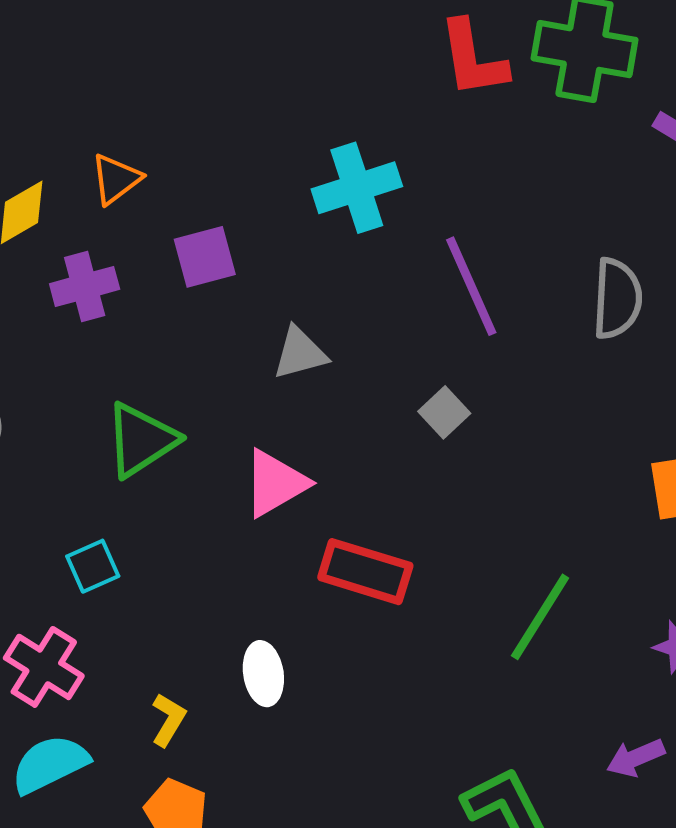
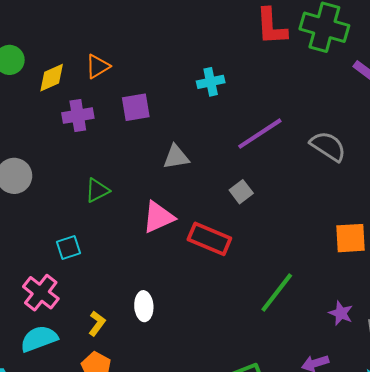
cyan cross: (357, 188) -> (211, 82), size x0.7
purple line: (471, 286) -> (260, 134), turned 75
gray semicircle: (617, 299) -> (328, 146), turned -66
green triangle: (141, 440) -> (97, 190), size x0.7
red rectangle: (365, 572) -> (209, 239), moved

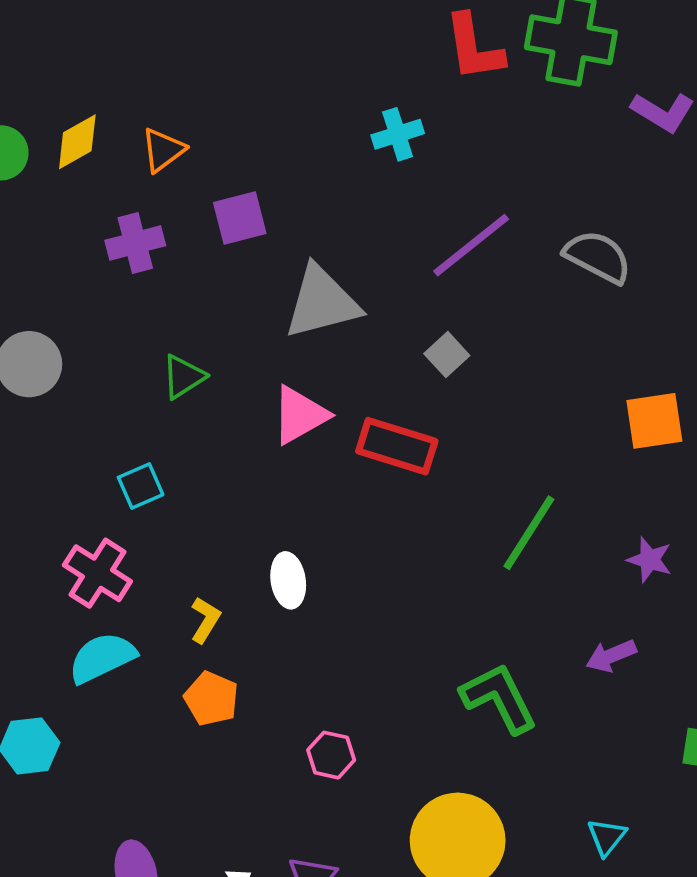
yellow diamond: (52, 78) -> (77, 142), moved
cyan cross: (211, 82) -> (398, 134), moved
gray triangle: (176, 157) -> (322, 302), size x1.6

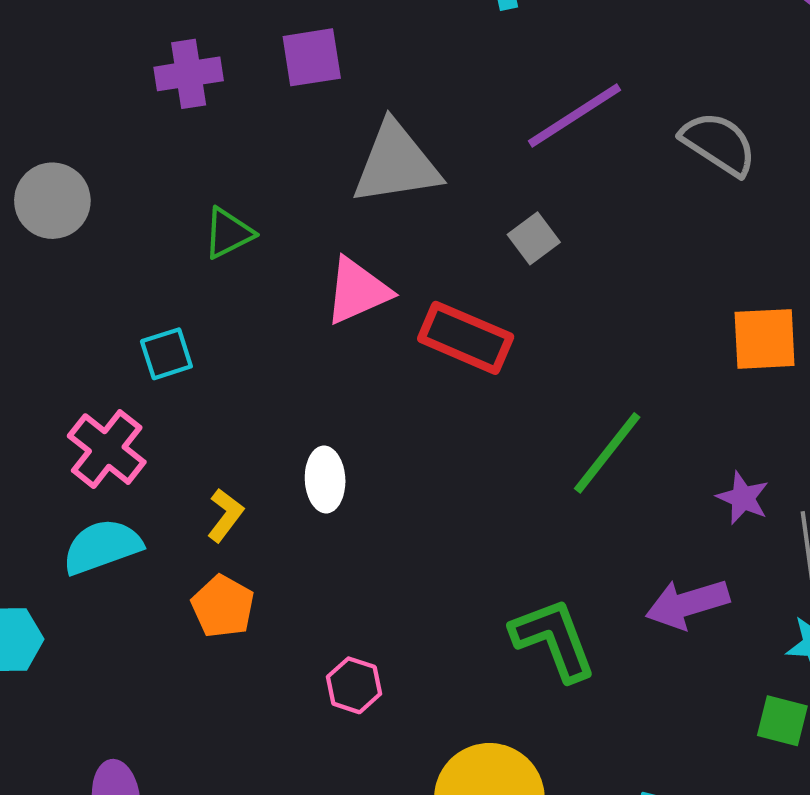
purple arrow: (611, 656) -> (687, 604), size x1.4

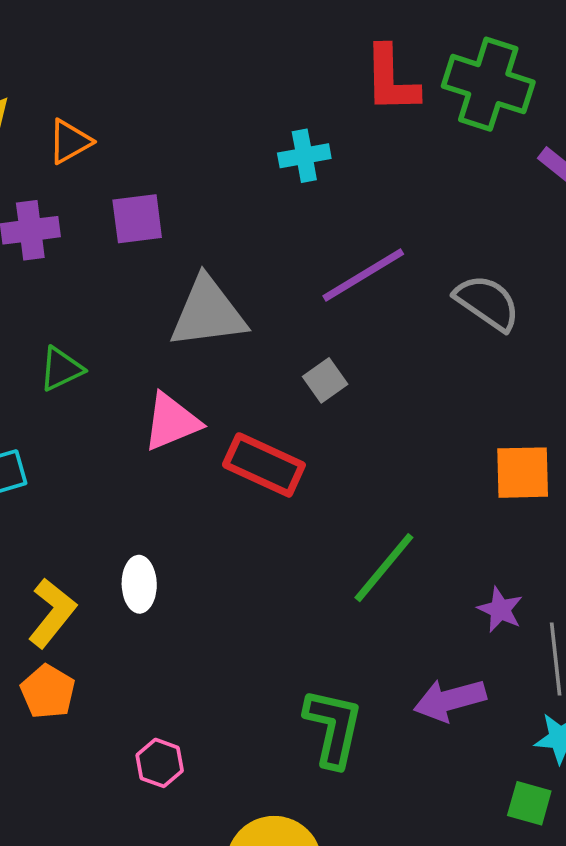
yellow L-shape: (225, 515) -> (52, 613), size x1.5
green L-shape: (554, 639) -> (333, 728), turned 32

